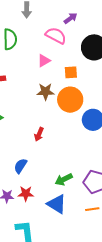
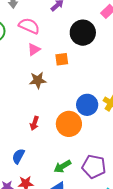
pink semicircle: (56, 36) -> (29, 26), moved
orange circle: (70, 100) -> (69, 124), moved

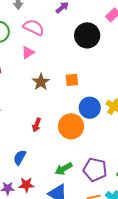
pink triangle: (34, 49) -> (28, 52), moved
orange square: (62, 59) -> (72, 80), moved
brown star: (38, 80) -> (41, 82), turned -30

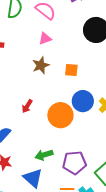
pink triangle: (28, 52) -> (45, 39), moved
purple pentagon: (95, 170) -> (74, 163), turned -30

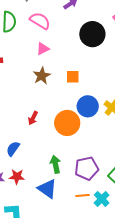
green arrow: (44, 155) -> (55, 164), turned 102

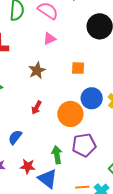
brown star: (42, 76) -> (37, 70), moved
purple pentagon: (87, 168) -> (84, 145), moved
red star: (17, 177) -> (28, 166), moved

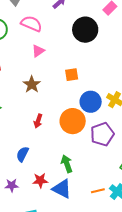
purple pentagon: (84, 145) -> (102, 134), moved

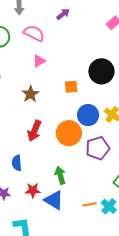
black circle: (85, 30) -> (101, 71), moved
red arrow: (38, 121) -> (34, 131), size x1.5
blue semicircle: (22, 154) -> (17, 163), turned -35

